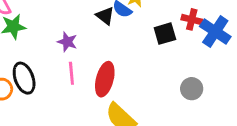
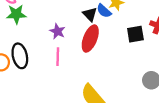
red ellipse: (105, 79) -> (90, 39), moved

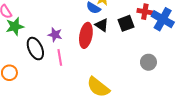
black triangle: (90, 14) -> (102, 25), moved
black ellipse: (20, 56) -> (35, 49), moved

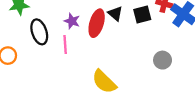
purple star: (55, 35) -> (72, 21), moved

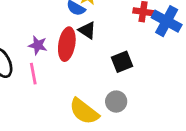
black square: (142, 15) -> (122, 62), moved
gray circle: (163, 60) -> (116, 102), moved

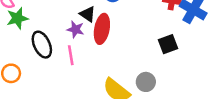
black triangle: (87, 30) -> (88, 14), moved
black square: (122, 62) -> (168, 44), moved

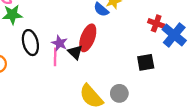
black triangle: (88, 14) -> (75, 52), moved
purple star: (75, 29) -> (59, 43), moved

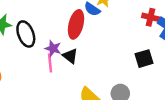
red ellipse: (88, 38) -> (76, 24), moved
black ellipse: (30, 43) -> (26, 34), moved

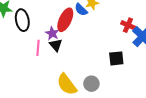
purple star: (53, 48) -> (52, 33), moved

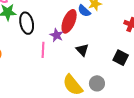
black triangle: (56, 45) -> (82, 50), moved
black square: (116, 58) -> (121, 58), turned 35

